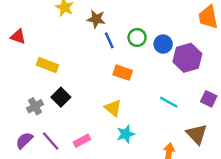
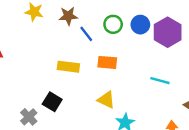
yellow rectangle: (47, 65) -> (68, 67), moved

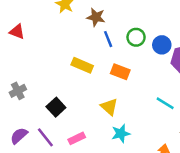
black square: (52, 102) -> (56, 107), moved
gray cross: (29, 117) -> (18, 91), moved

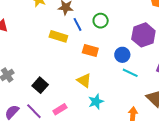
blue circle: (162, 45) -> (122, 55), moved
yellow rectangle: (82, 65) -> (58, 36), moved

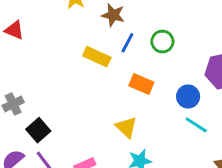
blue line: (78, 24) -> (127, 43), turned 48
black square: (40, 85) -> (38, 130), moved

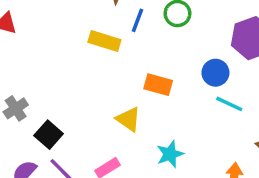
orange rectangle: (141, 84) -> (158, 85), moved
yellow triangle: (126, 127) -> (128, 119), moved

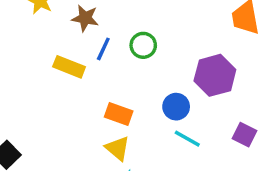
yellow triangle: (128, 119) -> (118, 148), moved

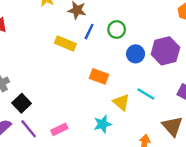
blue circle: (176, 107) -> (136, 54), moved
yellow triangle: (118, 148) -> (121, 102), moved

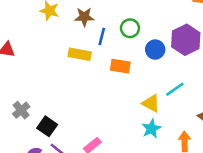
orange rectangle: (99, 76) -> (120, 66), moved
cyan line: (146, 94) -> (175, 89), turned -54
cyan star: (103, 124) -> (151, 129), moved

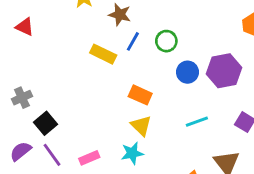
orange rectangle: (120, 66) -> (140, 95), moved
yellow triangle: (151, 103) -> (141, 126), moved
cyan star: (151, 129) -> (132, 153), moved

